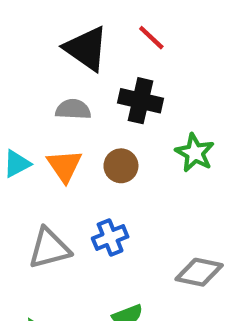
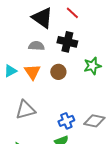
green star: (195, 153) -> (92, 66), turned 30
blue cross: (110, 237) -> (66, 121), moved

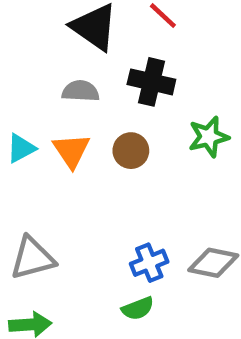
gray triangle: (25, 110) -> (32, 258), moved

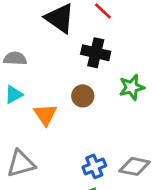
gray semicircle: (81, 91) -> (15, 59), moved
orange triangle: (71, 151) -> (45, 115), moved

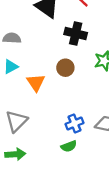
gray triangle: (21, 164) -> (16, 121), turned -30

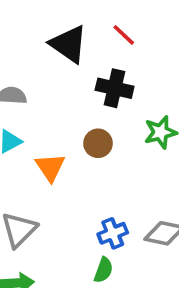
green semicircle: (69, 146) -> (104, 270), turned -49

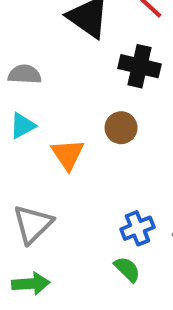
green semicircle: (104, 270) -> (127, 269), turned -65

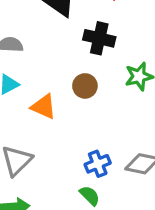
orange triangle: (68, 154) -> (44, 107), turned -32

